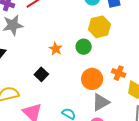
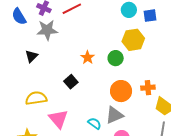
orange cross: (119, 73) -> (148, 88), turned -32
gray triangle: (101, 102) -> (114, 115), moved

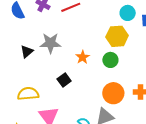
gray star: (47, 30) -> (50, 43), moved
yellow hexagon: (133, 40) -> (117, 36), moved

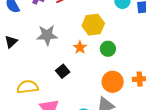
yellow hexagon: (117, 36) -> (93, 25), moved
black triangle: (27, 52) -> (11, 42), moved

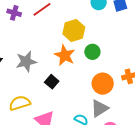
gray star: (47, 35) -> (26, 62), moved
orange star: (80, 47) -> (65, 55), size x1.5

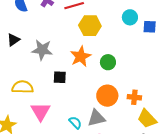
yellow hexagon: (74, 31) -> (90, 26), moved
black square: (52, 82) -> (60, 77), turned 32

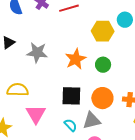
yellow hexagon: (90, 26) -> (103, 31), moved
black square: (60, 77) -> (71, 96), moved, size x1.5

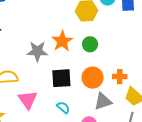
gray star: (37, 53) -> (37, 51), moved
gray triangle: (92, 121) -> (103, 101), moved

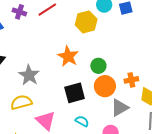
green circle: (90, 44) -> (98, 66), moved
gray star: (37, 51) -> (29, 75), moved, turned -30

